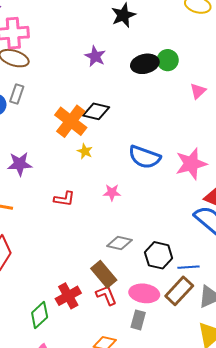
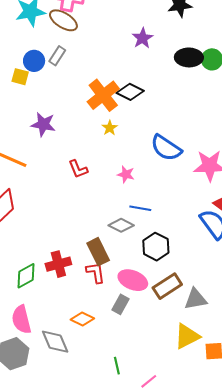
red L-shape: (64, 199) -> (78, 169), turned 45
blue line: (188, 267) -> (140, 208), moved

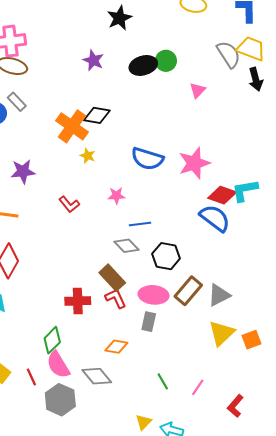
gray rectangle: (57, 56) -> (17, 102), turned -60
gray diamond: (121, 225) -> (127, 246), turned 35
red cross: (58, 264) -> (78, 301), turned 30
green diamond: (26, 276) -> (52, 340), moved

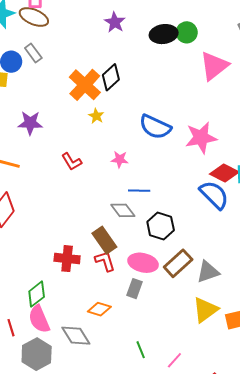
pink triangle: (198, 90) -> (214, 66), size x1.8
black diamond: (97, 115) -> (111, 77), turned -60

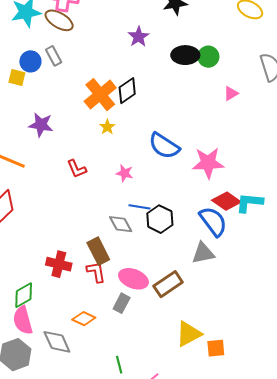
pink triangle: (214, 66) -> (231, 93), size x0.5
black hexagon: (161, 226) -> (160, 219), moved
gray triangle: (208, 272) -> (203, 253), moved

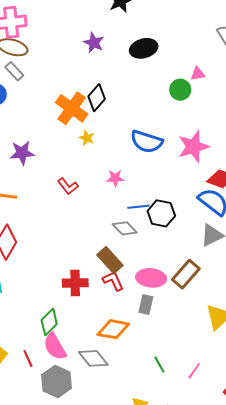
gray rectangle: (54, 56) -> (14, 71), moved
green circle: (208, 57) -> (180, 90), moved
pink triangle: (231, 93) -> (198, 74), turned 35
orange diamond: (84, 319) -> (113, 329), size x1.4

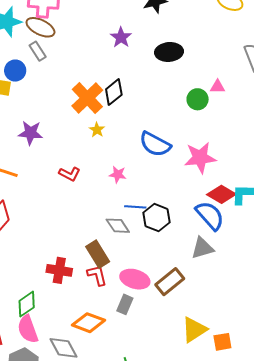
red L-shape: (68, 186) -> (70, 174), turned -35

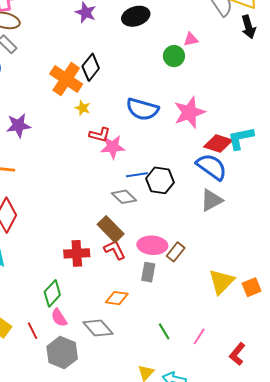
red L-shape: (70, 174) -> (100, 135), moved
pink star: (118, 174) -> (113, 147), size x1.4
brown rectangle: (170, 282) -> (176, 252), moved, size x0.7
orange diamond: (88, 323) -> (117, 298), size x0.7
pink semicircle: (28, 329) -> (59, 318), size x0.7

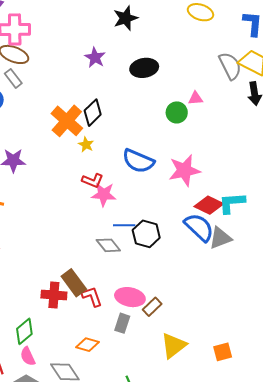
yellow star: (83, 108) -> (86, 145), moved
gray triangle: (211, 200) -> (220, 238), moved
brown rectangle: (111, 229) -> (74, 283), moved
yellow triangle: (221, 282) -> (174, 346), moved

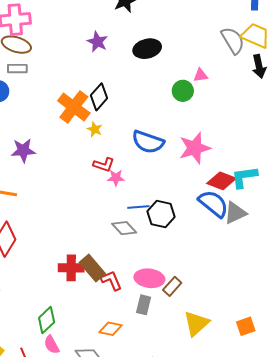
gray rectangle: (13, 78) -> (17, 69), turned -48
pink star: (104, 194) -> (116, 178), size x0.7
red cross: (54, 295) -> (71, 268), moved

